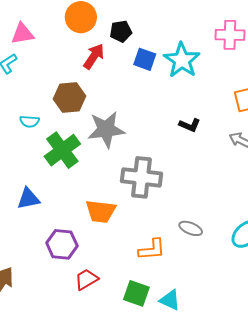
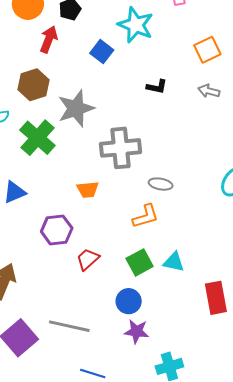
blue square: (145, 59) -> (102, 52), moved, turned 30
orange trapezoid: (101, 211) -> (88, 190), size x0.7
gray ellipse: (191, 228) -> (161, 184), moved
green square: (136, 293) -> (140, 262), turned -36

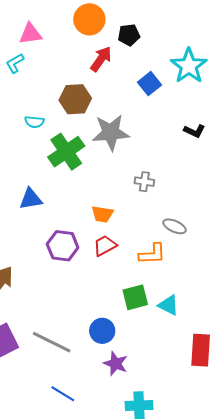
gray cross: (120, 148) -> (144, 182), size x0.5
red trapezoid: (88, 259) -> (105, 246), moved
blue circle: (129, 301) -> (102, 331), moved

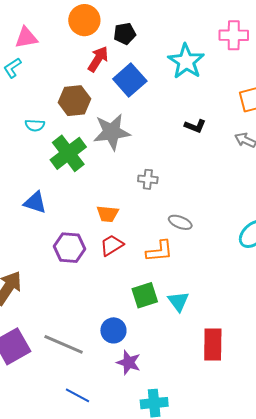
blue square: (149, 84) -> (130, 80), moved, size x1.4
blue triangle: (31, 199) -> (35, 202), turned 30
cyan triangle: (169, 305) -> (178, 301), turned 30

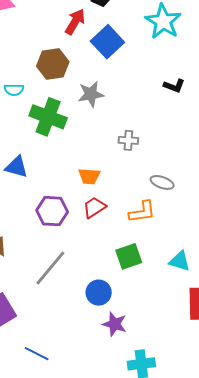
gray star: (112, 132) -> (91, 94), size x0.7
green cross: (68, 153) -> (48, 117), turned -30
cyan triangle: (178, 301) -> (180, 261), moved, turned -35
gray line: (64, 344) -> (50, 268), moved, turned -72
blue line: (77, 395) -> (37, 354), moved

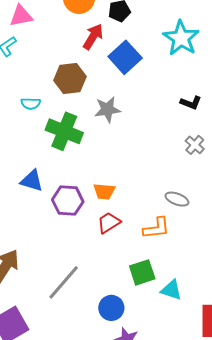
gray cross: (128, 140) -> (195, 145), moved, turned 36
purple hexagon: (52, 211) -> (68, 201), moved
cyan triangle: (180, 261) -> (171, 290), moved

